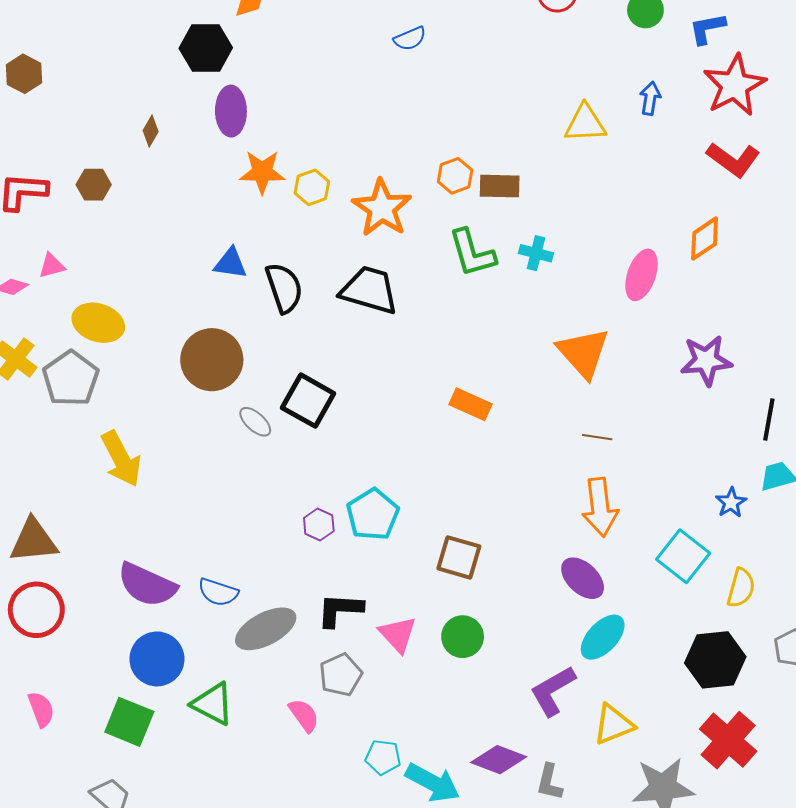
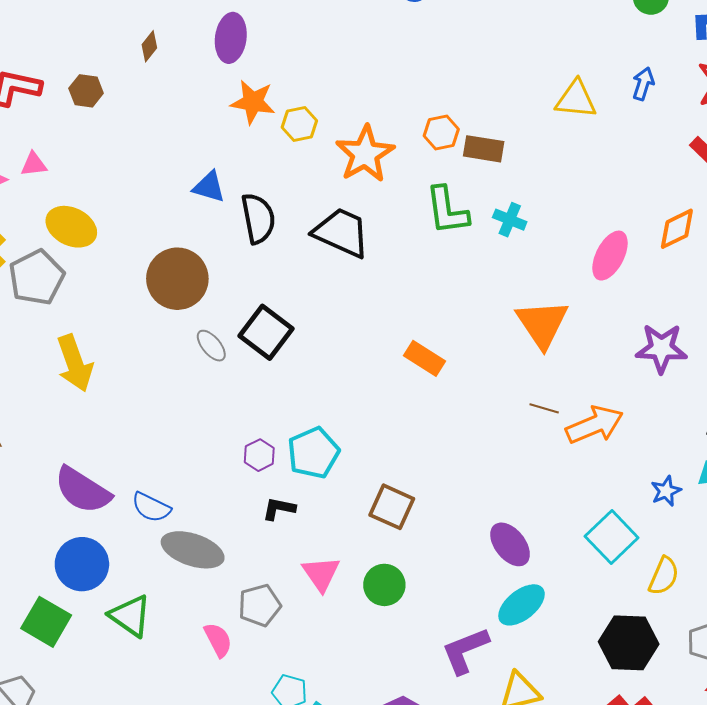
orange arrow: (600, 507) -> (594, 425), moved, turned -114
black L-shape: (340, 610) -> (279, 509), moved, size x0.7
gray ellipse: (266, 629) -> (193, 550), turned 38

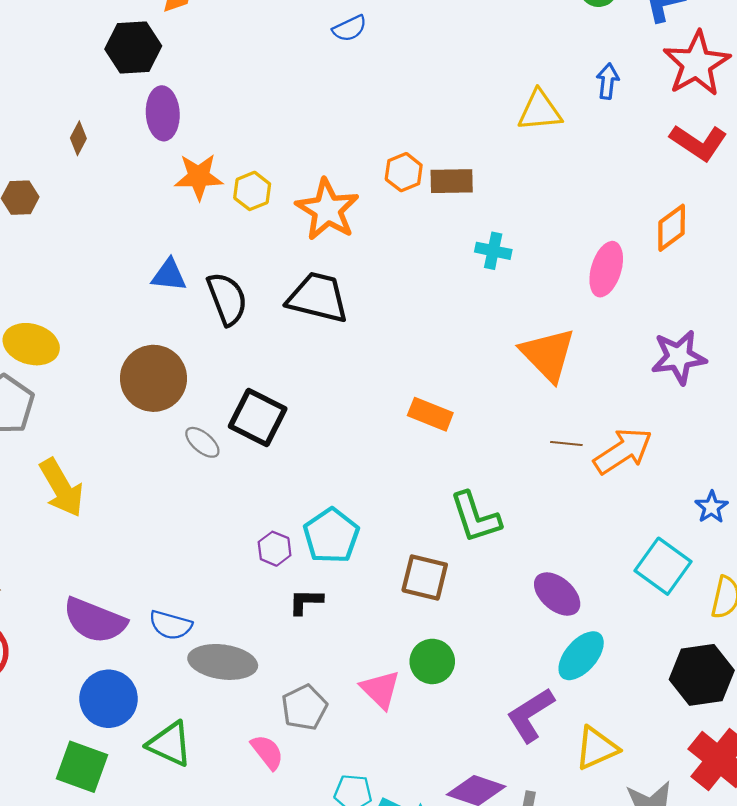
green L-shape: (447, 210) -> (475, 517), moved
pink triangle: (321, 574) -> (380, 689), moved

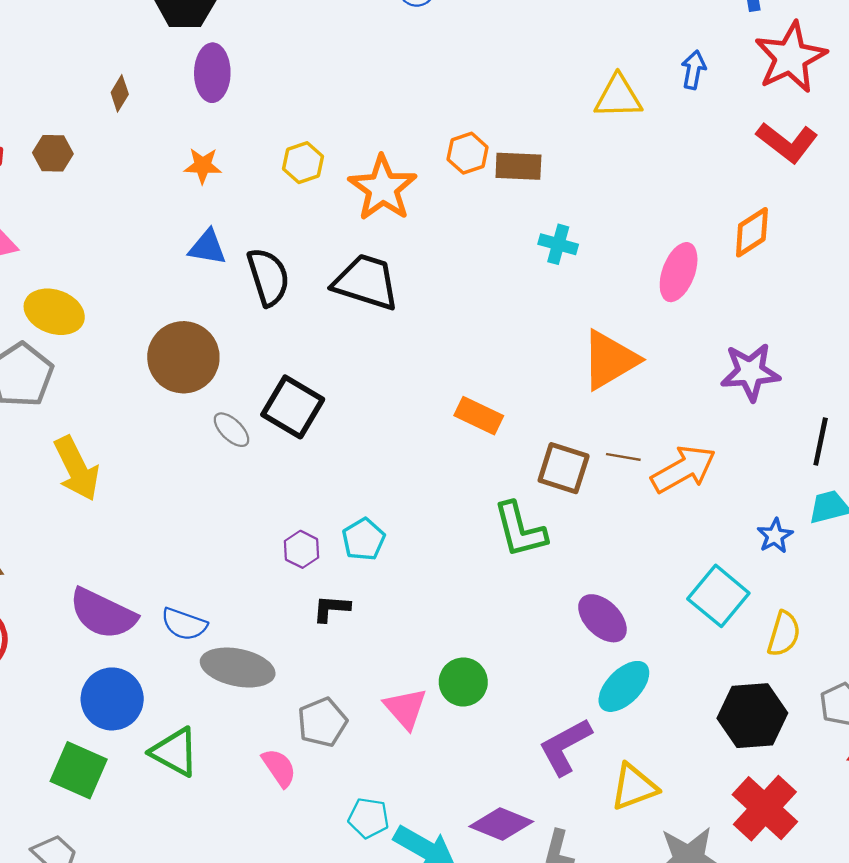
orange star: (199, 177) -> (203, 166), moved, size x0.7
orange triangle: (548, 355) -> (610, 360), turned 40
cyan pentagon: (331, 536) -> (364, 539), size x0.7
brown square: (425, 577) -> (564, 468), moved

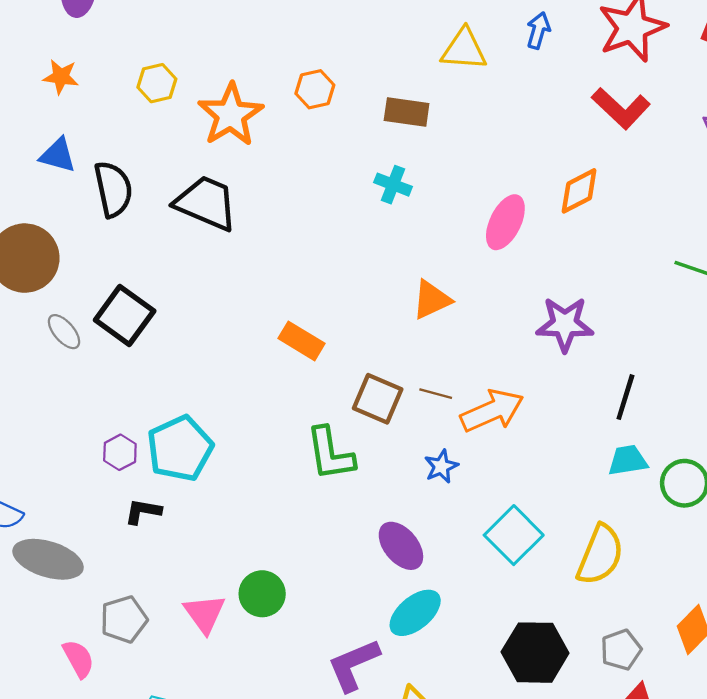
brown rectangle: (518, 166) -> (407, 112), moved
orange triangle: (610, 360) -> (432, 300), size x0.7
blue star: (775, 536) -> (441, 466), moved
cyan pentagon: (364, 539) -> (180, 448), size x1.6
yellow semicircle: (784, 634) -> (600, 555), moved, size x1.4

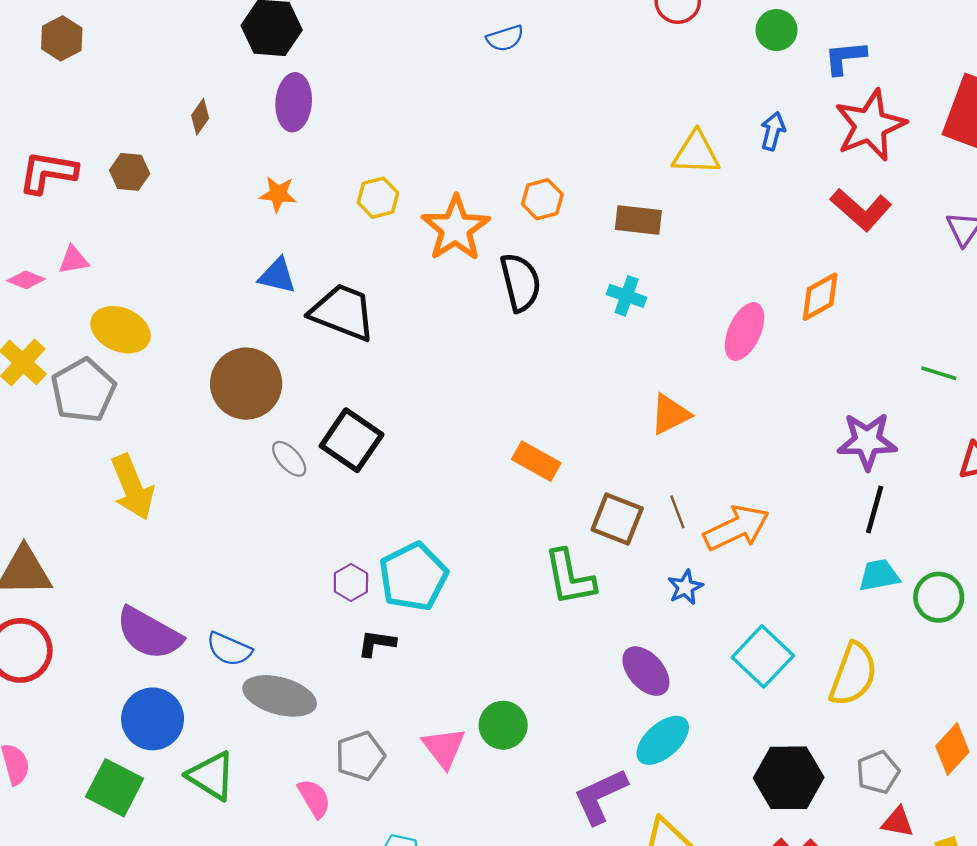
black semicircle: (113, 189) -> (520, 282), moved
black trapezoid: (206, 203) -> (343, 312), moved
purple star: (565, 324) -> (867, 441), moved
brown line: (436, 394) -> (677, 512), turned 56

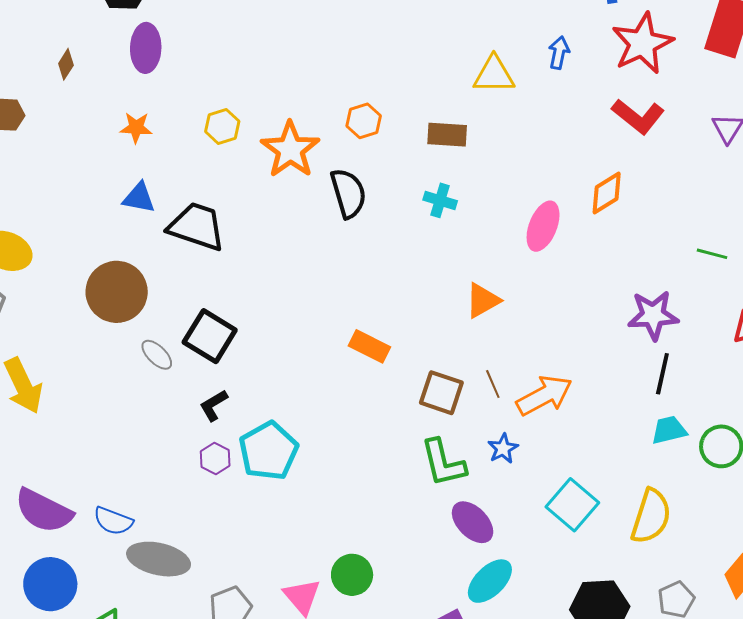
green L-shape: (570, 577) -> (443, 463), moved
black L-shape: (377, 643) -> (214, 405), moved, turned -36

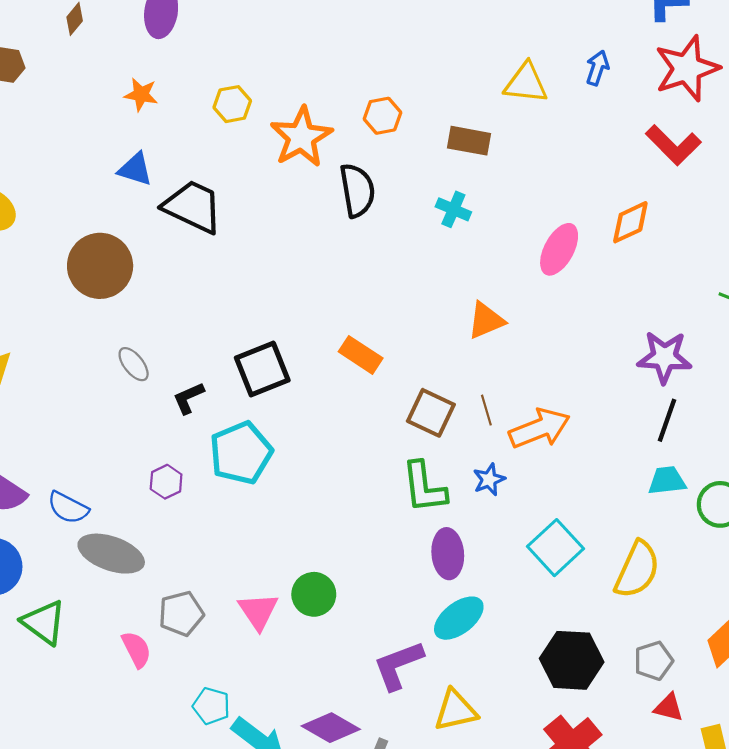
black square: (210, 336) -> (262, 369), moved, turned 30
gray ellipse: (157, 355) -> (134, 364), moved
purple hexagon: (215, 458) -> (166, 482), moved
purple ellipse: (473, 522) -> (448, 554), turned 33

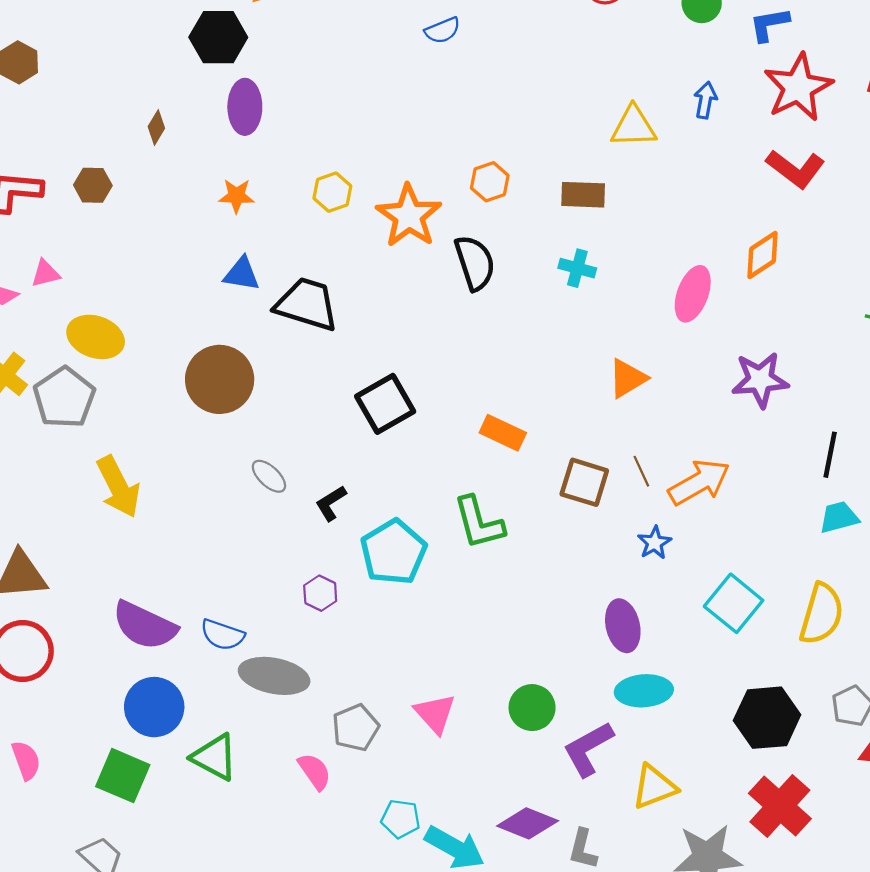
purple star: (664, 357) -> (760, 380), moved
black square: (262, 369) -> (385, 404), moved
green L-shape: (424, 487) -> (479, 523), moved
green circle: (314, 594) -> (532, 708), moved
cyan ellipse: (459, 618) -> (644, 691), turned 42

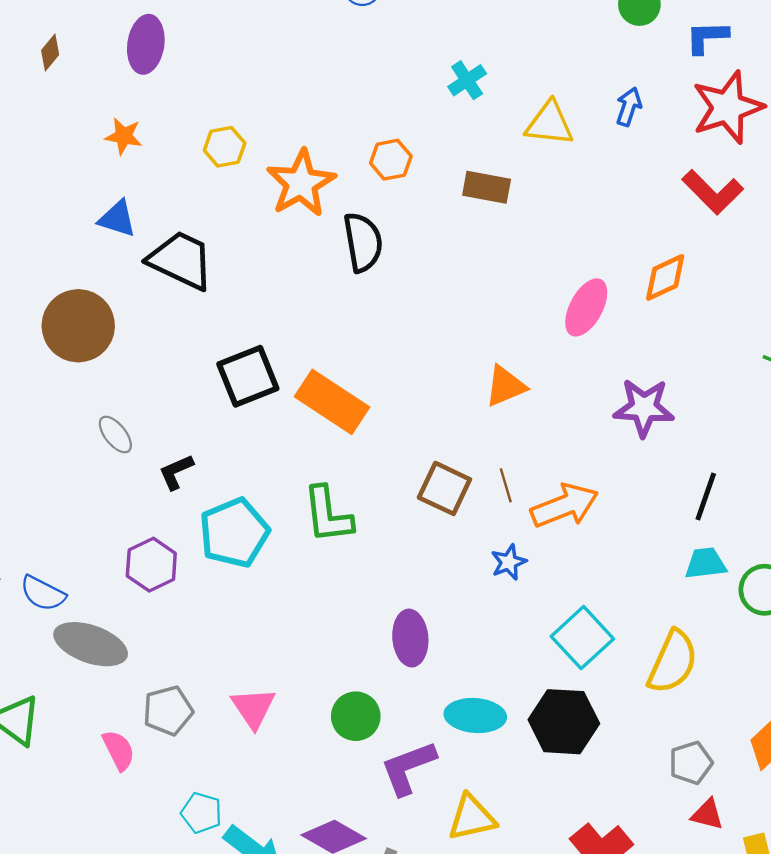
cyan cross: (577, 268) -> (467, 80), moved, turned 33
orange rectangle: (503, 433) -> (332, 402), moved, size x1.5
purple hexagon: (320, 593) -> (151, 565), size x1.4
purple ellipse: (623, 626) -> (410, 638), moved
black hexagon: (767, 718) -> (564, 722), moved

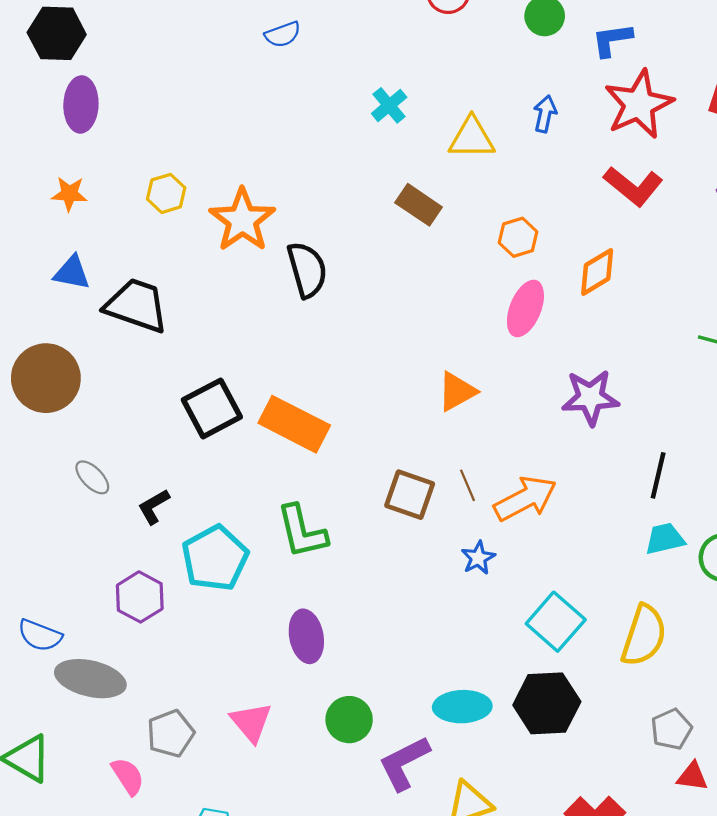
orange hexagon: (391, 160) -> (518, 237), moved
brown rectangle: (487, 187) -> (419, 205), turned 30
purple ellipse: (410, 638) -> (306, 636), moved

